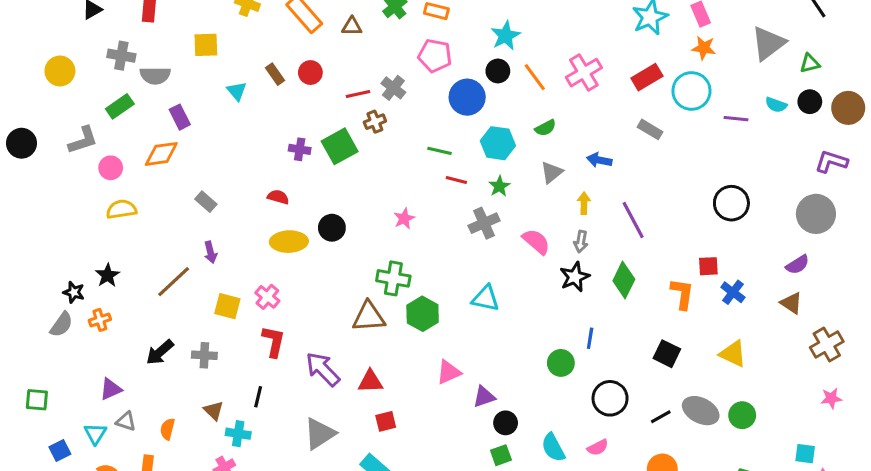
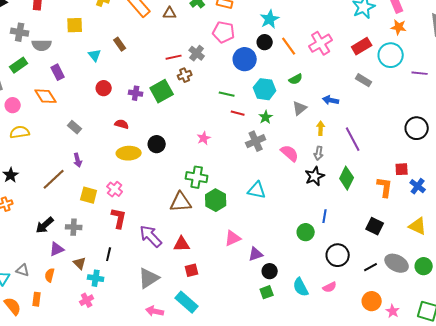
red circle: (310, 73) -> (104, 88), moved
orange diamond: (161, 154) -> (46, 96), turned 65
purple triangle: (111, 389) -> (57, 249), moved

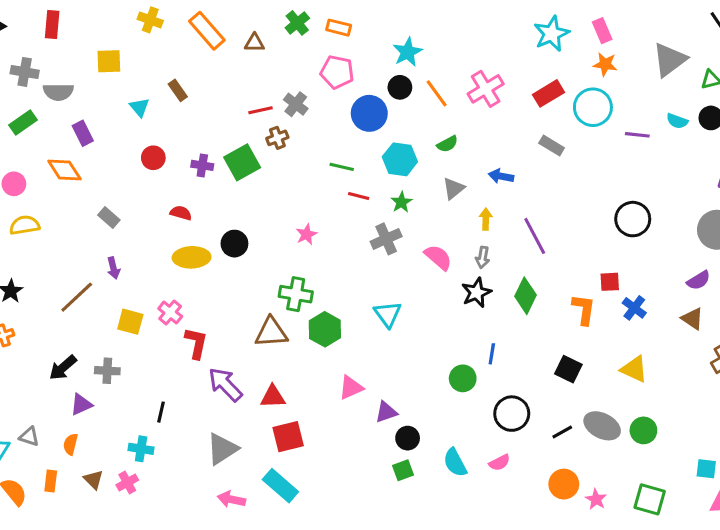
cyan triangle: (257, 190) -> (388, 314), turned 42
red L-shape: (119, 218) -> (196, 343), moved
brown triangle: (80, 263) -> (94, 479), moved
red square: (192, 270) -> (288, 437), size x1.5

